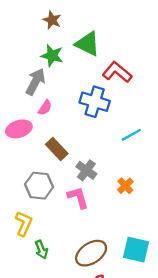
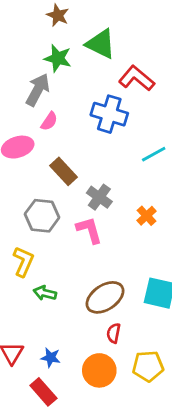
green arrow: (41, 250) -> (45, 293), turned 126

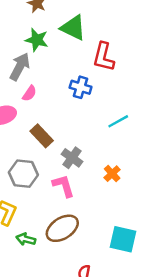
red L-shape: (137, 78) -> (104, 57), turned -116
blue cross: (109, 114) -> (81, 87), size x0.7
brown ellipse: (105, 297) -> (62, 228), moved

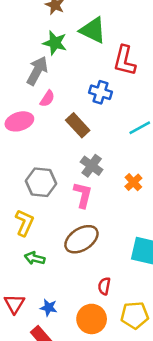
brown rectangle: (42, 136) -> (78, 125), moved
pink L-shape: (63, 186) -> (83, 195), turned 30
green arrow: (26, 239) -> (35, 258), moved

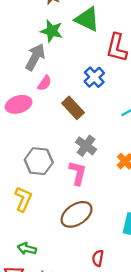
blue cross: (100, 92) -> (94, 77), turned 30
green arrow: (35, 258) -> (27, 249), moved

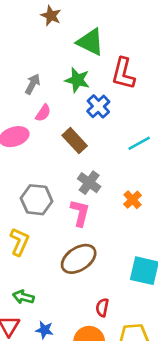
green star: (52, 31) -> (77, 80), moved
gray arrow: (35, 57) -> (33, 84), size x0.7

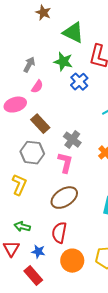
brown rectangle: (75, 141) -> (40, 124), moved
red semicircle: (102, 308) -> (59, 233), moved, size x1.5

